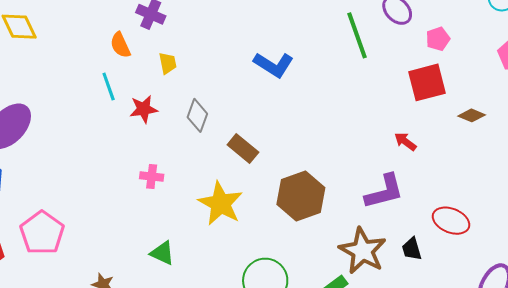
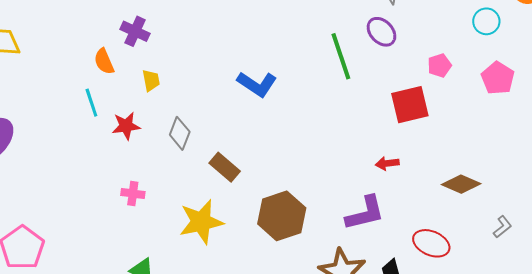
pink pentagon: (438, 39) -> (439, 65), moved
brown diamond: (472, 115) -> (461, 184), moved, size x1.4
red arrow: (405, 142) -> (387, 163), turned -45
yellow star: (221, 204) -> (201, 222), turned 30

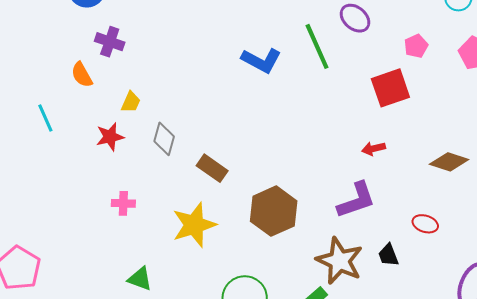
yellow trapezoid: (151, 80) -> (131, 102), moved, turned 40
blue L-shape: (257, 84) -> (261, 60), moved
cyan line: (91, 103) -> (45, 118), moved
red ellipse: (431, 243) -> (425, 224), size x0.7

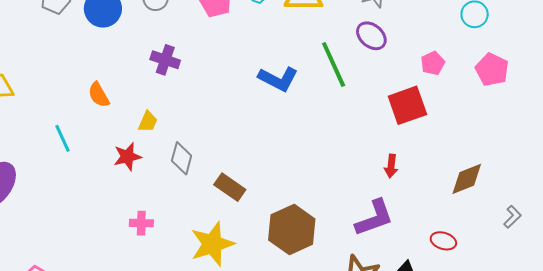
purple cross: (110, 42) -> (165, 60), moved
red arrow: (374, 149) -> (391, 166), turned -70
brown diamond: (449, 162) -> (467, 179), turned -39

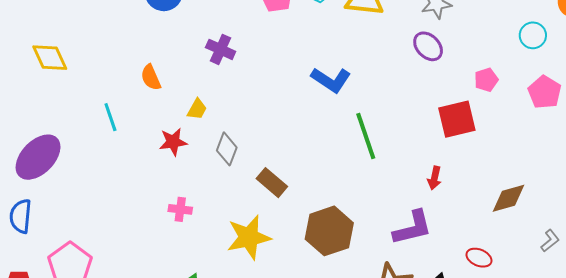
green line: (334, 64) -> (366, 136), moved

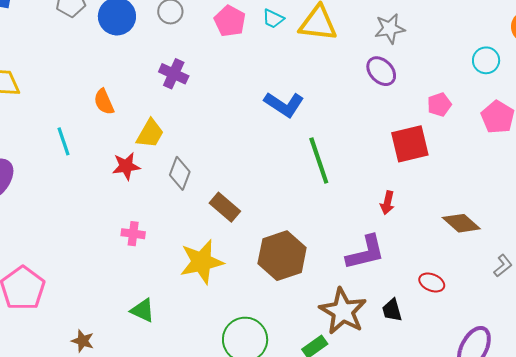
yellow trapezoid: (197, 109) -> (150, 134), size x1.4
brown diamond: (508, 198) -> (461, 223), turned 57

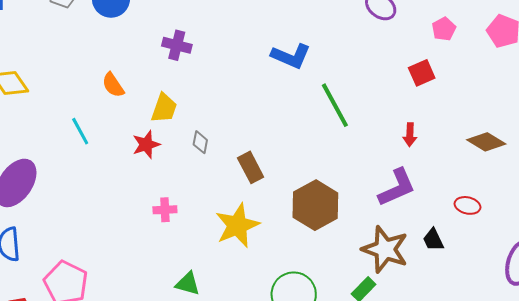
red square: (410, 144) -> (422, 73), size x0.7
gray diamond: (180, 173) -> (200, 142), size x0.7
brown rectangle: (225, 207) -> (251, 167), turned 32

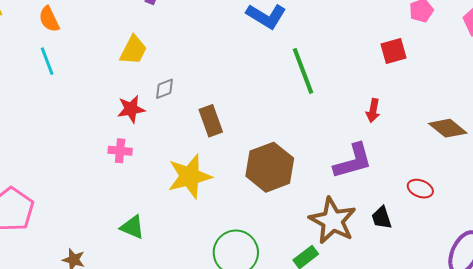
orange semicircle: (113, 85) -> (49, 19), moved
gray diamond: (200, 142) -> (165, 89), turned 50
red star: (146, 145) -> (131, 109), moved

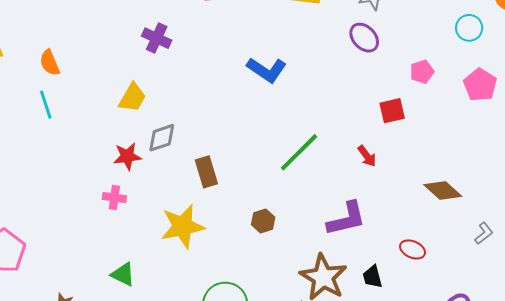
green line: (303, 71) -> (299, 152), moved, turned 63
gray diamond: (165, 89) -> (162, 138), size x1.4
red arrow: (373, 111) -> (367, 156), moved, turned -50
brown hexagon: (270, 167) -> (263, 221), size x0.5

